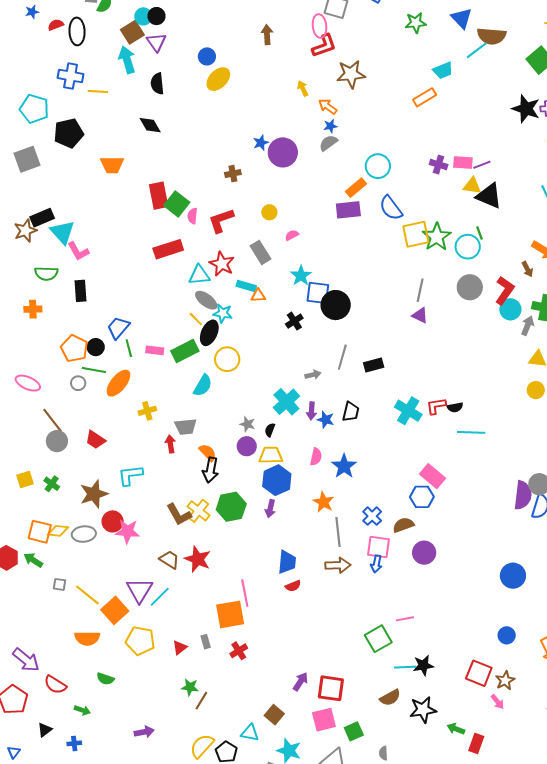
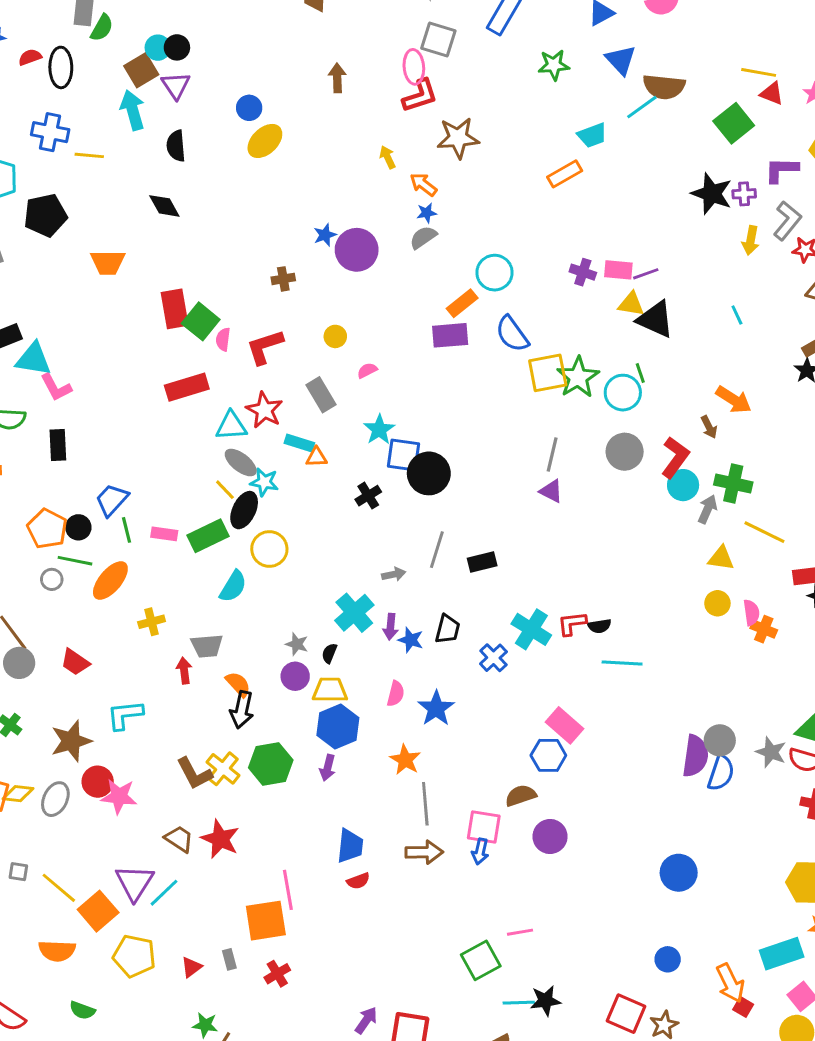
cyan triangle: (62, 232) -> (33, 359), turned -40
blue cross: (372, 516) -> (493, 658), moved
gray ellipse: (84, 534) -> (55, 799), turned -60

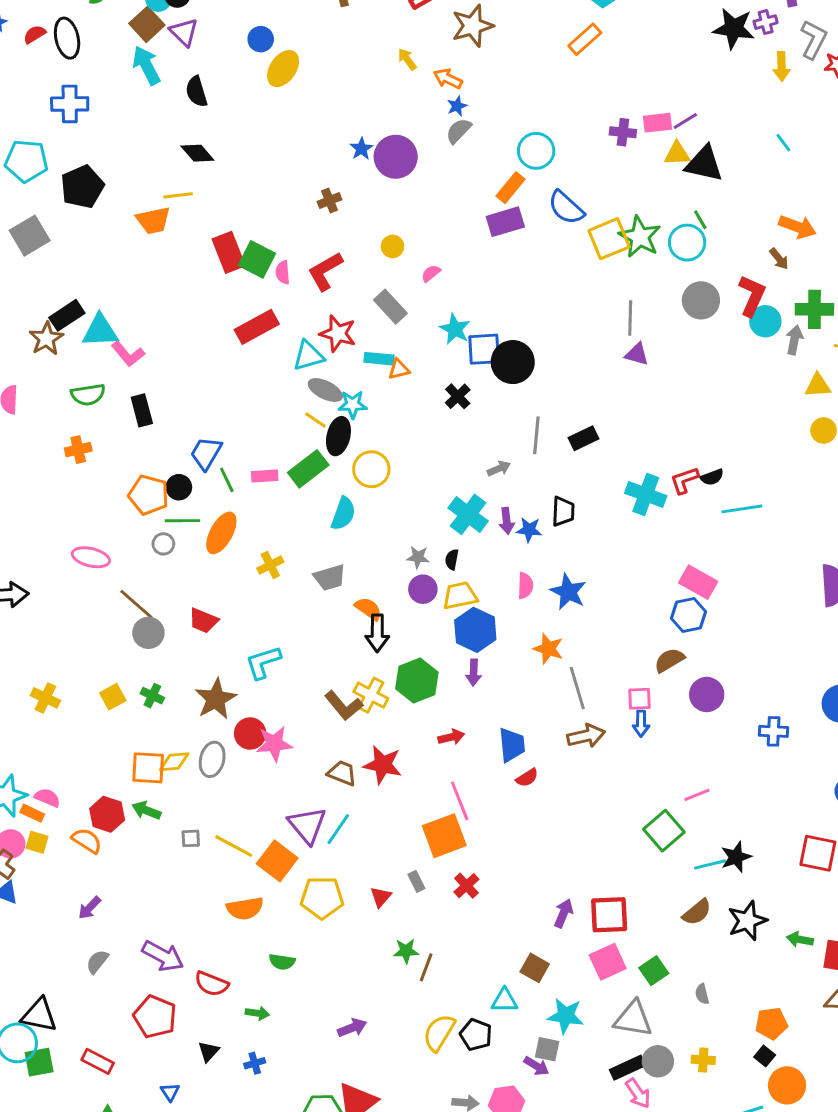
yellow line: (89, 155) -> (178, 195), moved
blue cross: (493, 658) -> (774, 731), moved, turned -32
red arrow: (184, 671) -> (451, 737), moved, turned 95
pink square: (484, 827) -> (639, 699), size x0.7

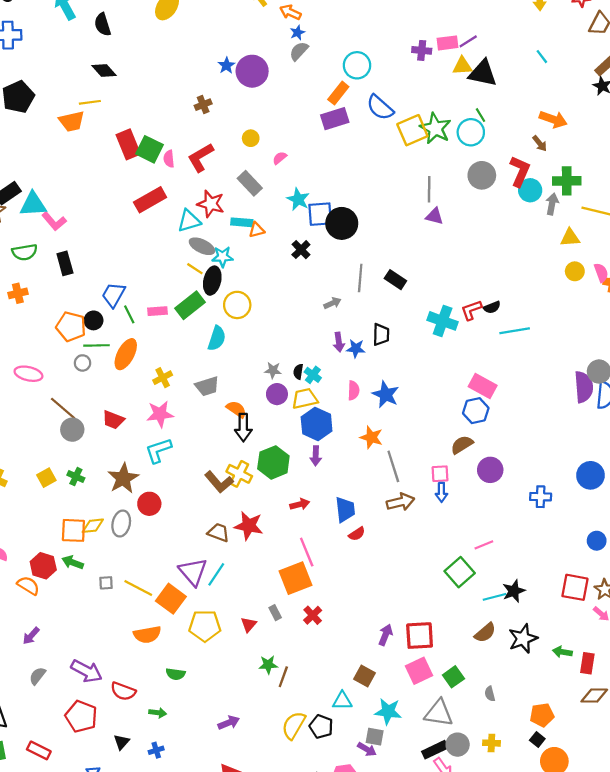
black rectangle: (584, 438) -> (395, 280), turned 60
cyan cross: (468, 514) -> (313, 375), moved, size x0.6
pink star: (274, 744) -> (160, 414), moved

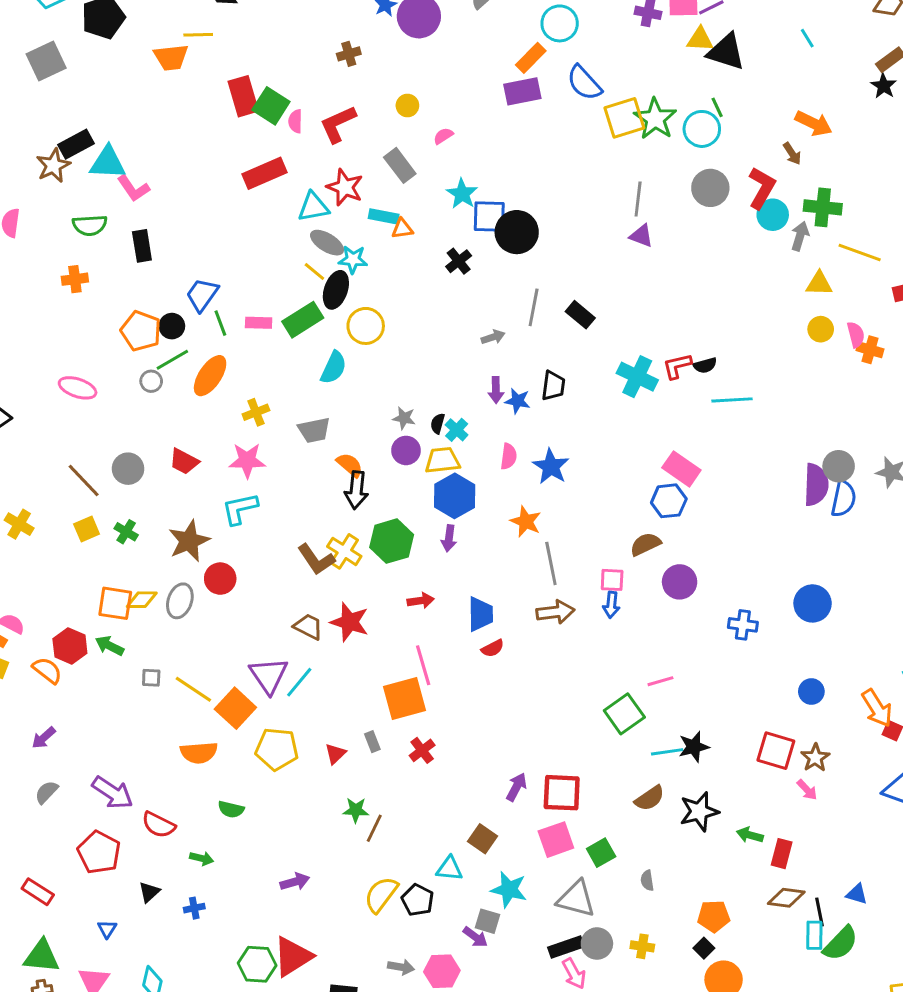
green line: (97, 345) -> (172, 360), turned -35
brown line: (63, 408) -> (84, 481), moved

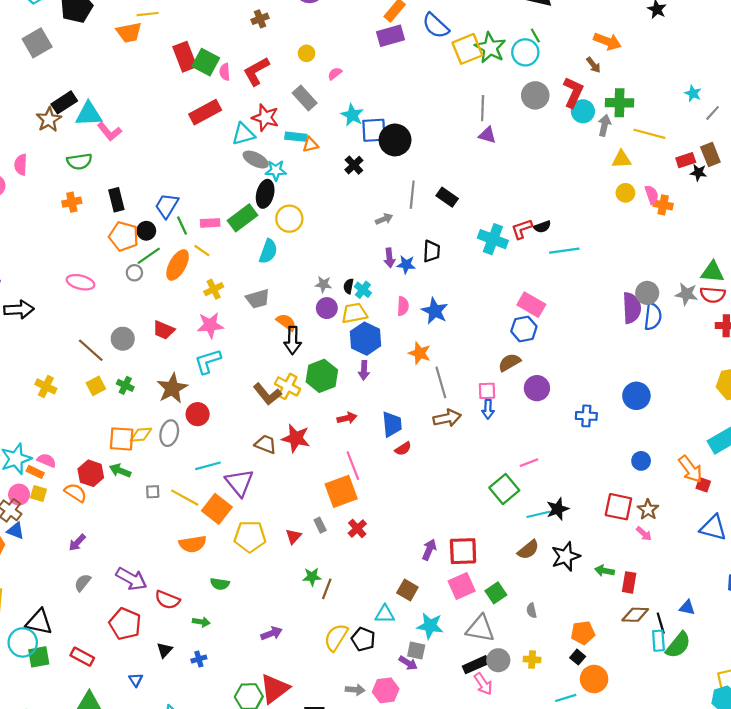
black rectangle: (142, 246) -> (116, 200), moved
yellow line: (314, 272) -> (202, 251), moved
cyan line: (299, 682) -> (208, 466), moved, turned 40

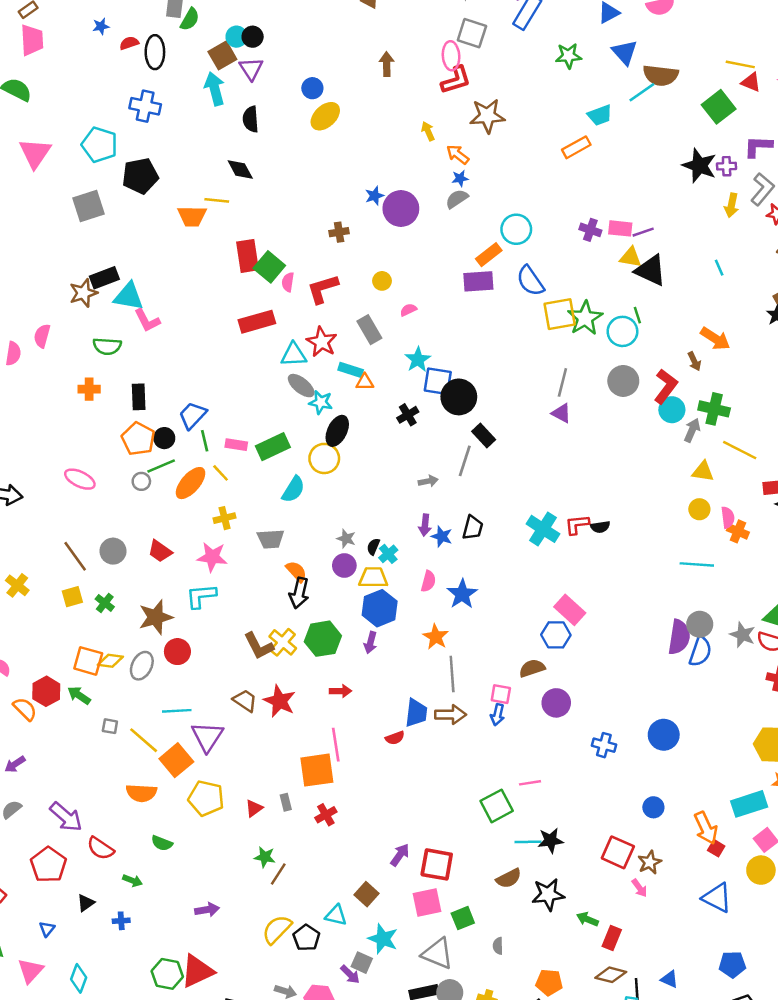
black ellipse: (265, 194) -> (337, 431), moved
black rectangle: (447, 197) -> (484, 435), moved
cyan line: (564, 251) -> (697, 564), moved
blue trapezoid: (392, 424) -> (416, 713), moved

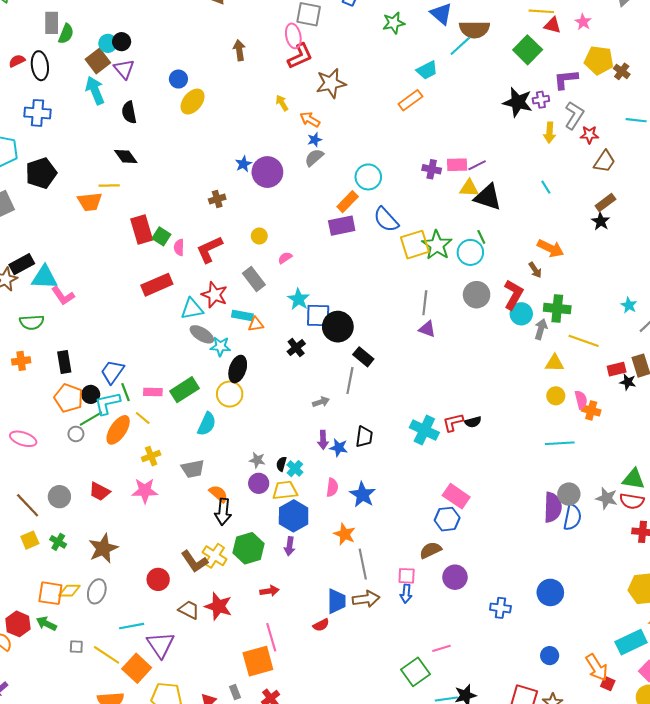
green square: (269, 267) -> (161, 236), size x0.7
cyan L-shape: (201, 596) -> (107, 403), moved
red circle: (177, 652) -> (158, 579), moved

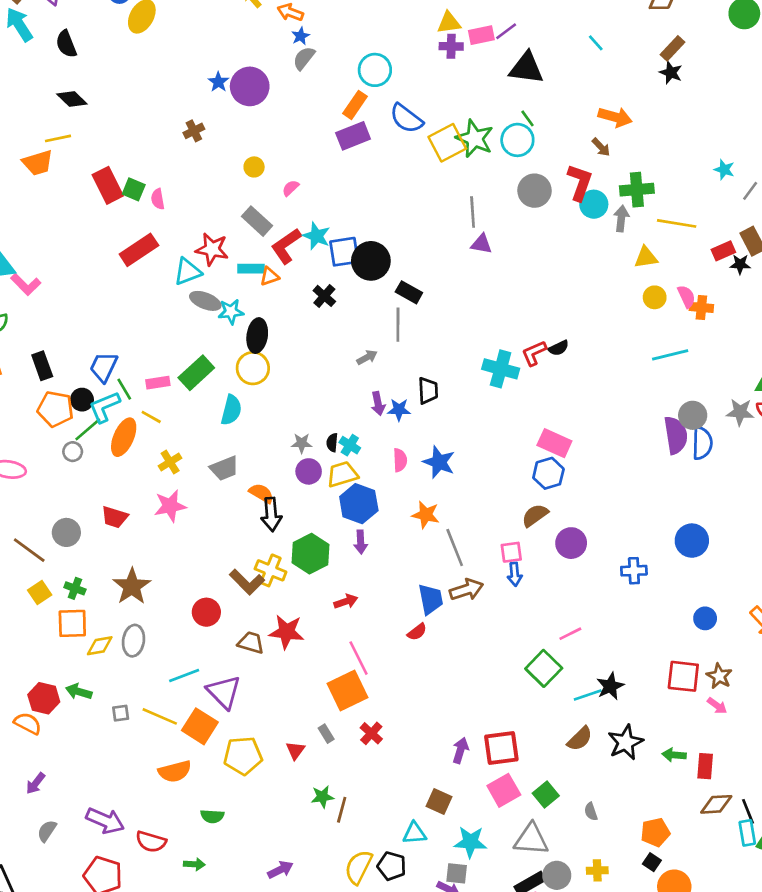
yellow triangle: (469, 188) -> (449, 23), moved
red L-shape: (209, 249) -> (286, 246), moved
orange square: (50, 593) -> (72, 623), moved

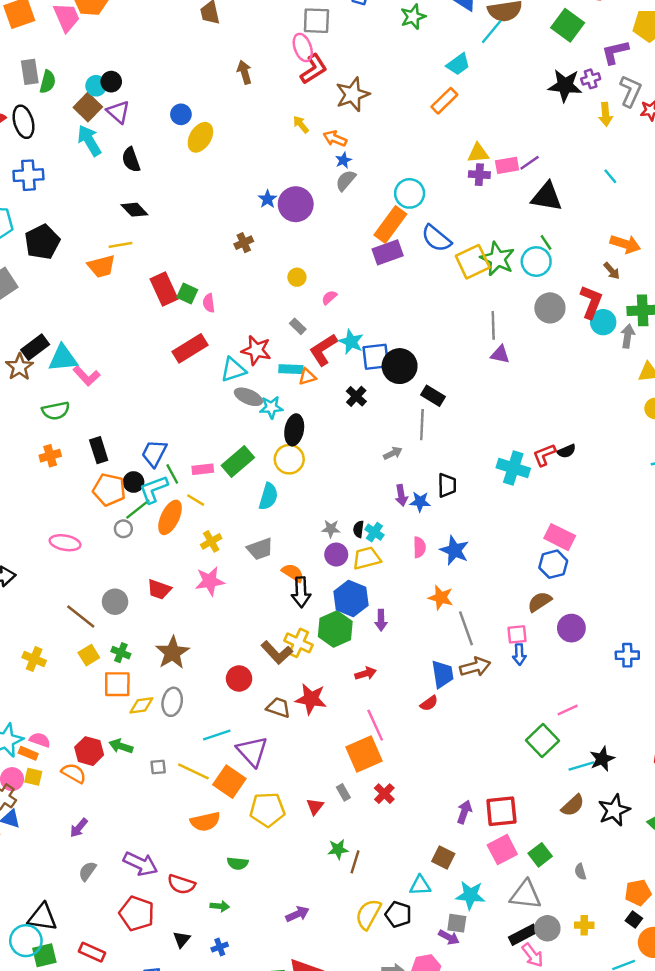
orange rectangle: (355, 105) -> (390, 224), size x1.4
gray rectangle: (257, 221) -> (298, 326), size x0.6
blue hexagon: (359, 504) -> (351, 598), moved

